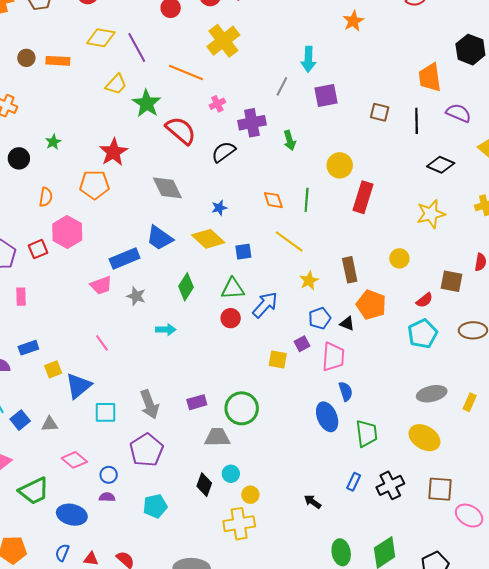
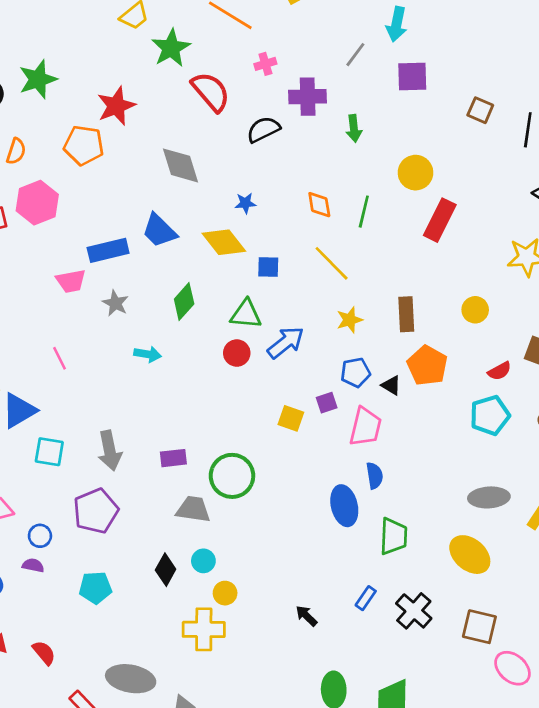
green star: (53, 142) -> (38, 79), size x1.8
black cross: (390, 485) -> (414, 611), turned -32

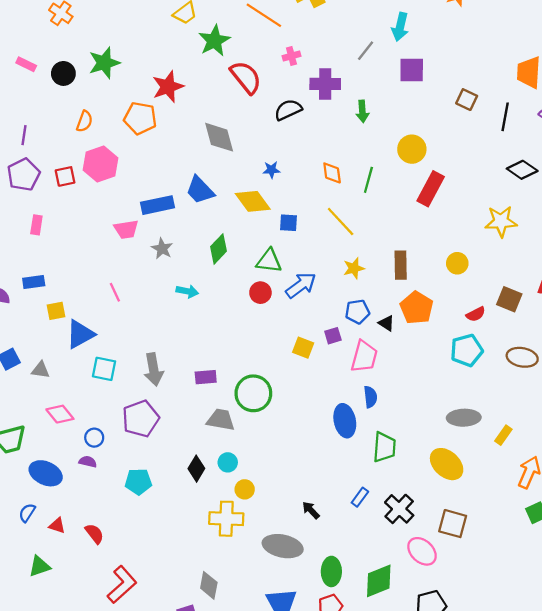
pink ellipse: (513, 668) -> (422, 551), moved
gray ellipse: (131, 679) -> (283, 546), moved

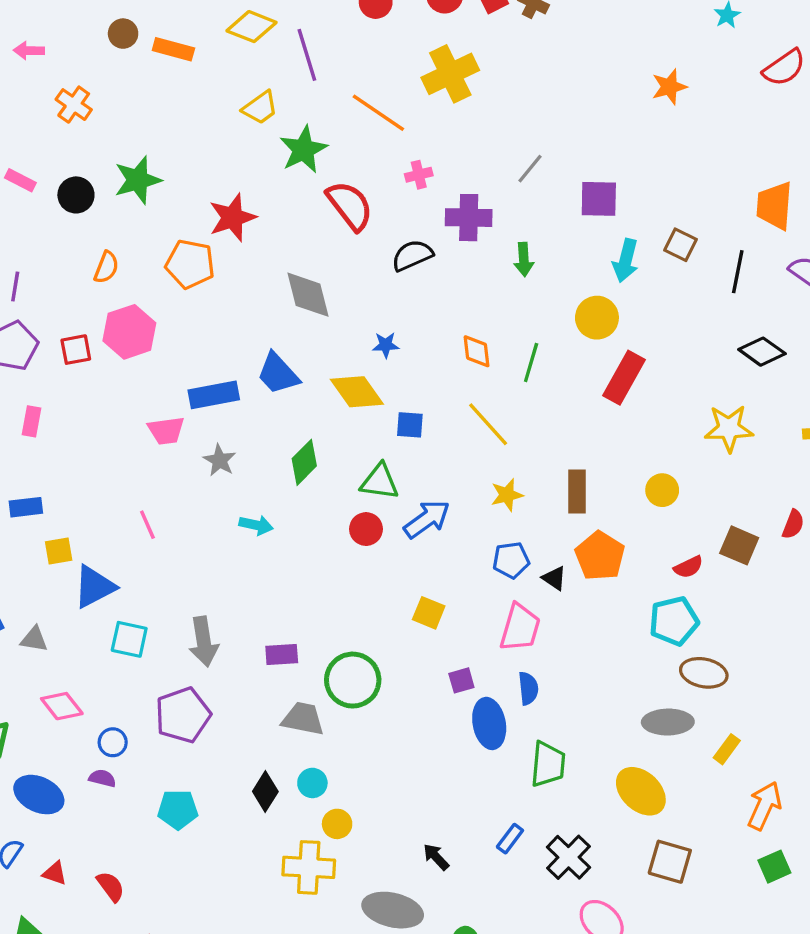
cyan arrow: (400, 27) -> (626, 261), moved
purple square: (333, 336) -> (461, 680), moved
brown ellipse: (522, 357) -> (704, 673), moved
brown square: (453, 524) -> (670, 862), moved

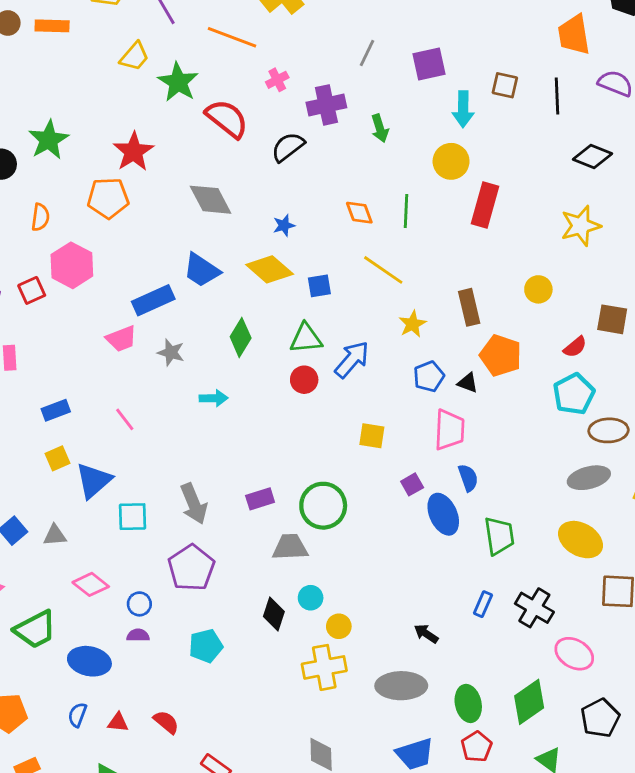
blue rectangle: (26, 507) -> (56, 410), moved

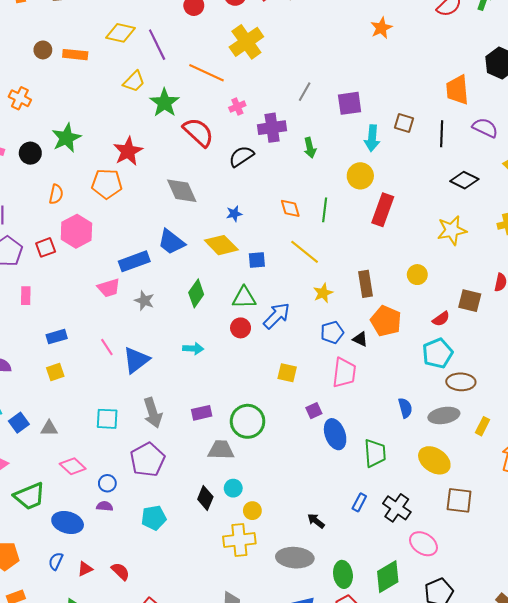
cyan arrow: (214, 398) -> (193, 349), moved
blue semicircle: (468, 478) -> (405, 408), moved
blue triangle: (94, 481) -> (136, 360), moved
red triangle: (118, 722) -> (85, 569), turned -35

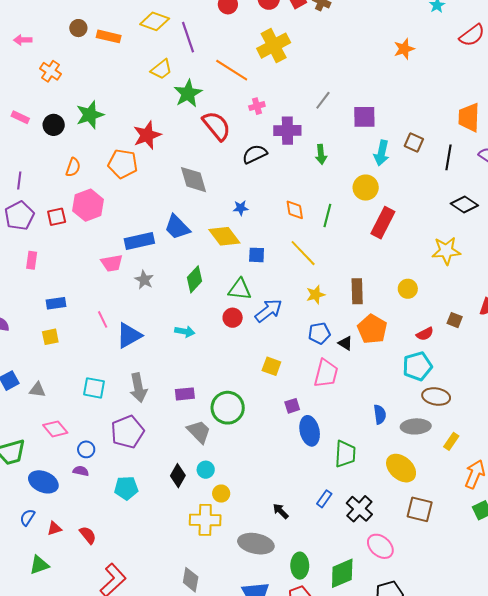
brown square: (470, 301) -> (455, 320), size x0.7
gray trapezoid: (221, 450) -> (199, 432), turned 36

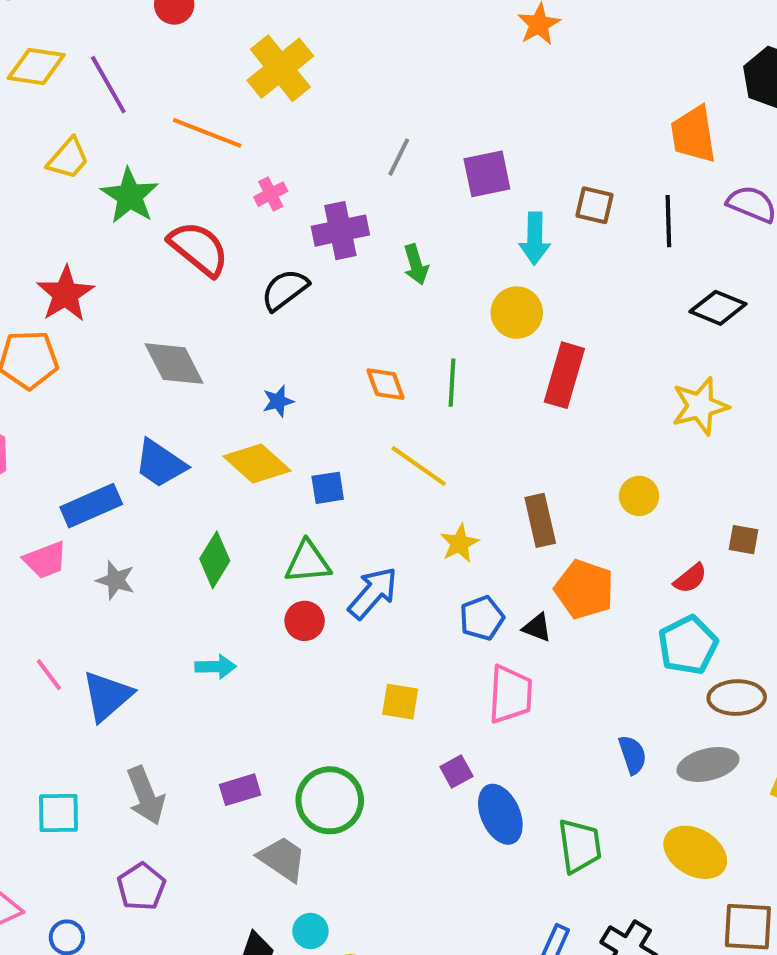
purple pentagon: (127, 432) -> (141, 887), size x0.7

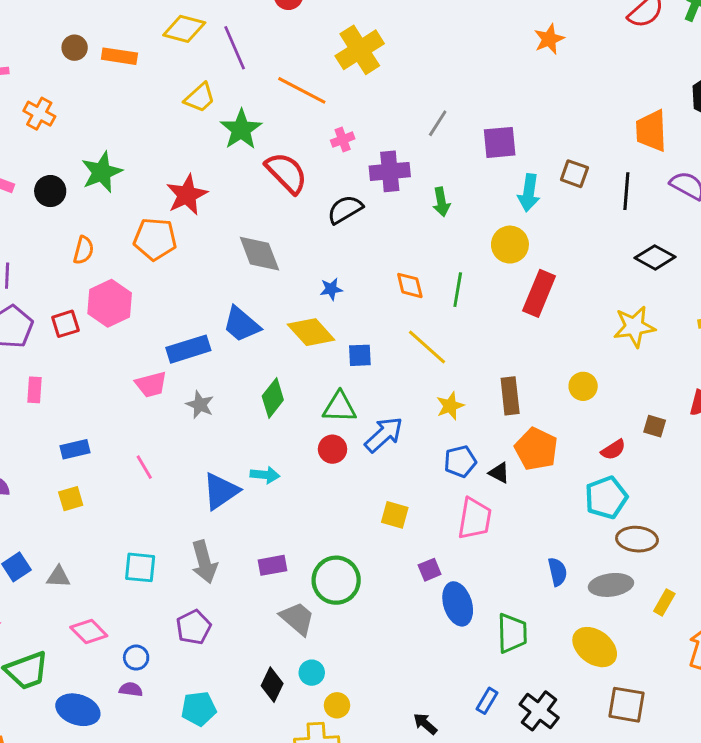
blue triangle: (107, 696) -> (221, 491), moved

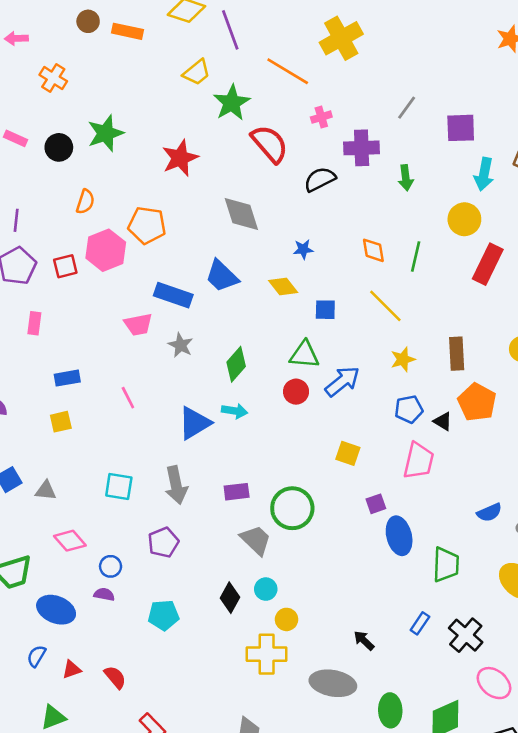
orange pentagon: (155, 239) -> (147, 225), moved
yellow diamond: (311, 332) -> (283, 287), size x0.7
blue rectangle: (188, 349) -> (173, 295), turned 33
green diamond: (273, 398) -> (236, 364), moved
blue semicircle: (558, 572) -> (489, 512), turned 75

